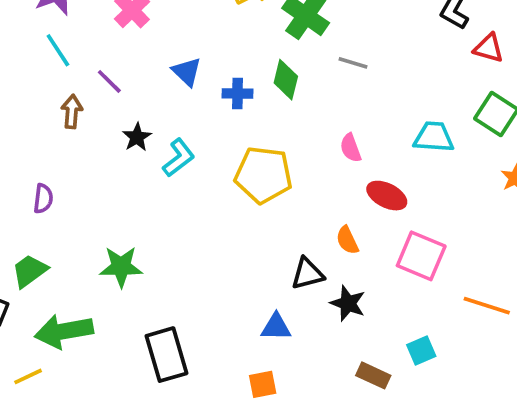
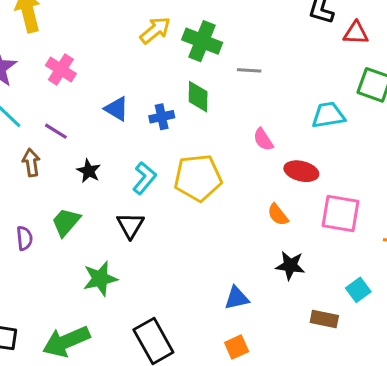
cyan L-shape: (179, 158) -> (144, 178), moved
green trapezoid: (30, 271) -> (66, 222), moved
black triangle: (307, 274) -> (130, 225), moved, turned -32

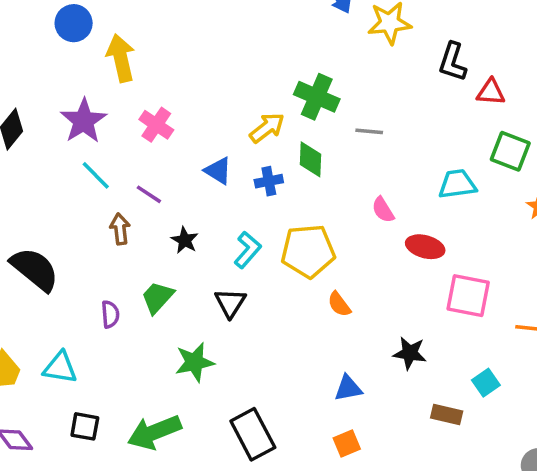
yellow arrow: (155, 30) -> (267, 128), moved
orange semicircle: (278, 215) -> (339, 304), moved

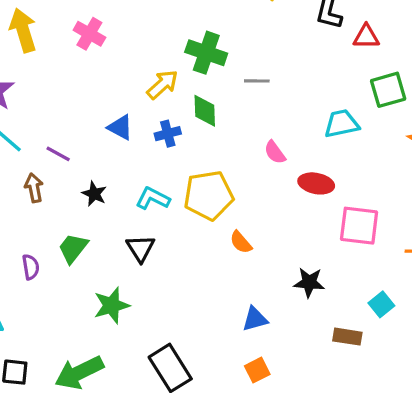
pink cross: (156, 125) -> (89, 34), moved
green square: (510, 151) -> (388, 90), turned -33
cyan L-shape: (248, 250) -> (153, 198), turned -100

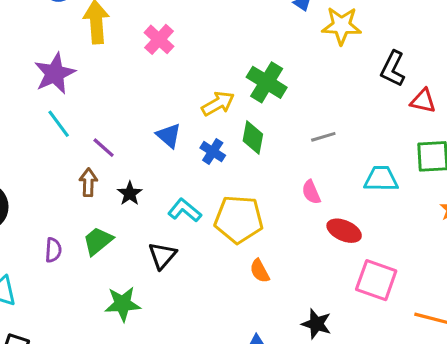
gray line: (257, 81) -> (323, 137), moved, turned -30
blue cross: (168, 134) -> (213, 152), turned 35
brown arrow: (34, 188) -> (88, 182), moved

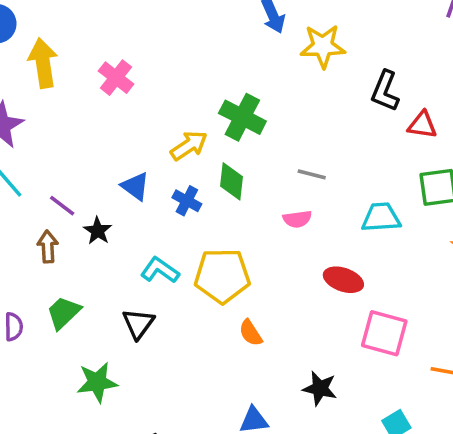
gray line: (323, 137) -> (312, 174), turned 35
pink semicircle: (311, 192) -> (297, 219), moved, turned -70
black star: (130, 193) -> (98, 231), moved

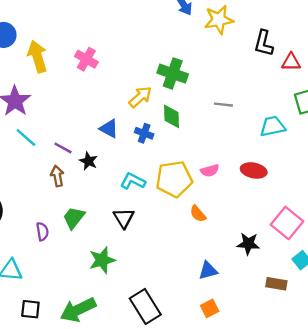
pink semicircle: (297, 219) -> (210, 171), moved
pink square: (384, 333) -> (287, 223), moved, turned 32

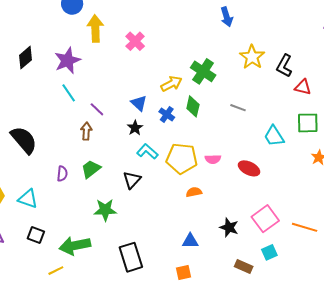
yellow star: (219, 20) -> (252, 57), moved, turned 30
cyan trapezoid: (273, 126) -> (274, 136), turned -125
black star: (89, 161) -> (135, 128), moved
orange semicircle: (198, 214) -> (194, 192), turned 105

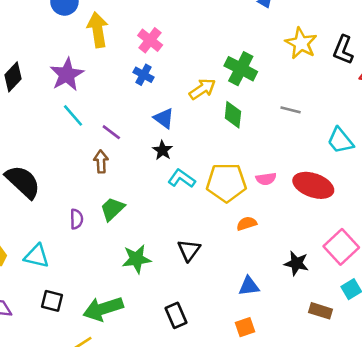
blue cross: (167, 114) -> (144, 75), moved
red ellipse: (249, 168) -> (313, 185), size x1.4
black triangle: (132, 180) -> (189, 250), moved
black rectangle: (131, 257) -> (176, 315), size x0.7

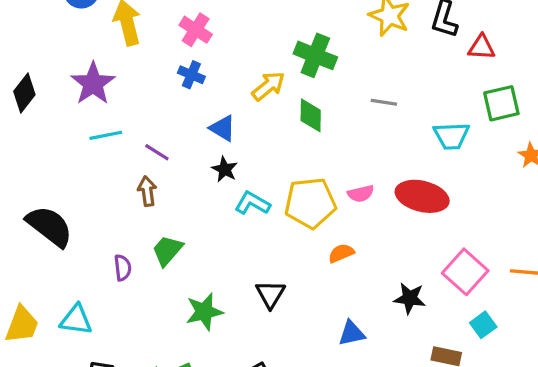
cyan line: (73, 115) -> (106, 135), turned -55
cyan trapezoid: (340, 141) -> (451, 136), turned -48

